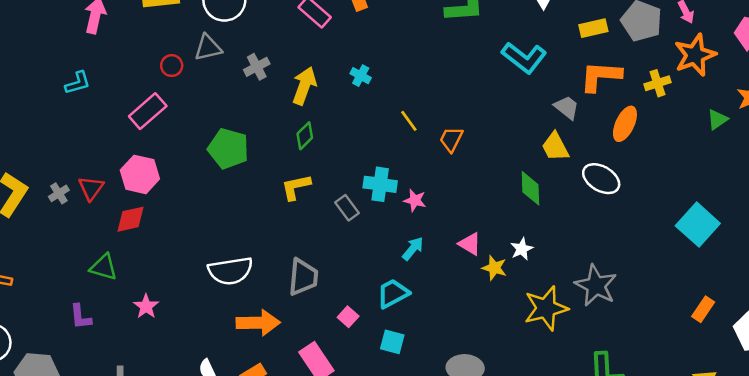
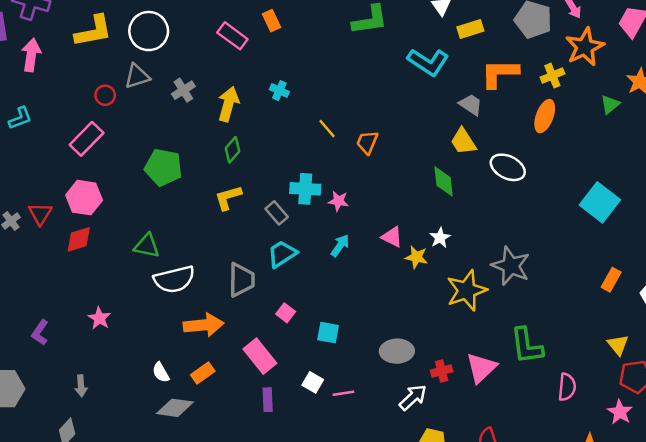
yellow rectangle: (593, 28) -> (470, 29), moved
orange ellipse: (625, 124) -> (545, 116), moved
green triangle: (104, 267) -> (147, 246), moved
cyan trapezoid: (393, 293) -> (282, 254), moved
purple L-shape: (80, 317) -> (40, 333), turned 45

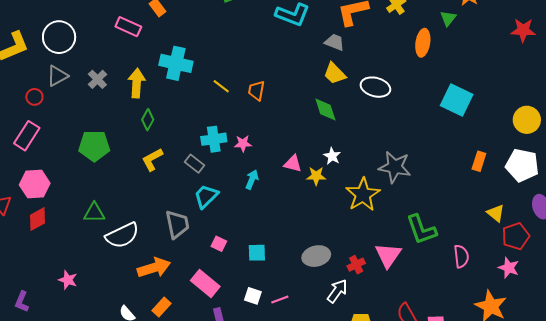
cyan cross: (279, 91) -> (176, 63), size x2.0
orange ellipse: (545, 116) -> (423, 43), moved

